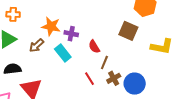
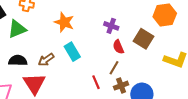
purple cross: (71, 34) -> (111, 26), moved
brown arrow: (37, 45) -> (46, 60), moved
red semicircle: (94, 47) -> (118, 47), moved

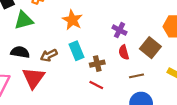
brown line: (114, 68) -> (137, 76), moved, turned 40
red line: (96, 82) -> (96, 85), turned -48
brown cross: (121, 86) -> (97, 64), moved

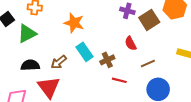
purple cross: (119, 30) -> (127, 11), moved
brown square: (150, 48) -> (149, 20), moved, turned 30
red line: (96, 85) -> (119, 80), moved

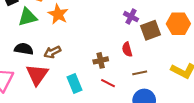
orange star: (74, 23) -> (58, 14), moved
cyan rectangle: (84, 52) -> (75, 83), moved

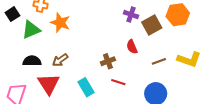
brown line: (140, 73) -> (159, 61), moved

